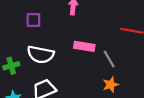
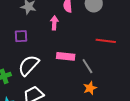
white semicircle: (41, 54) -> (29, 65), turned 125

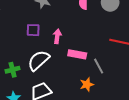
pink arrow: (54, 23) -> (57, 36), moved
orange star: (90, 88) -> (87, 84), moved

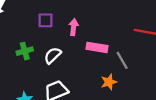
white semicircle: (39, 60) -> (53, 55), size x0.7
green cross: (13, 70) -> (25, 51), moved

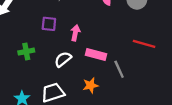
white semicircle: (53, 55) -> (63, 59), moved
orange star: (109, 82) -> (91, 85), moved

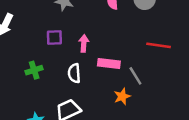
white semicircle: (63, 59) -> (74, 73), turned -48
orange star: (91, 85) -> (122, 96), moved

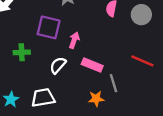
purple square: (54, 37) -> (49, 27), size x1.5
white semicircle: (74, 73) -> (58, 65), turned 30

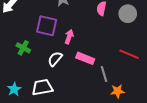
green cross: (22, 52) -> (23, 48), turned 32
orange star: (96, 99) -> (117, 91), moved

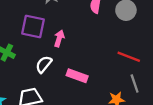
pink rectangle: (85, 58) -> (77, 76), moved
gray line: (104, 74) -> (135, 83), moved

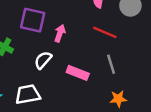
red line: (129, 57) -> (105, 32), moved
gray line: (135, 83) -> (111, 64), moved

